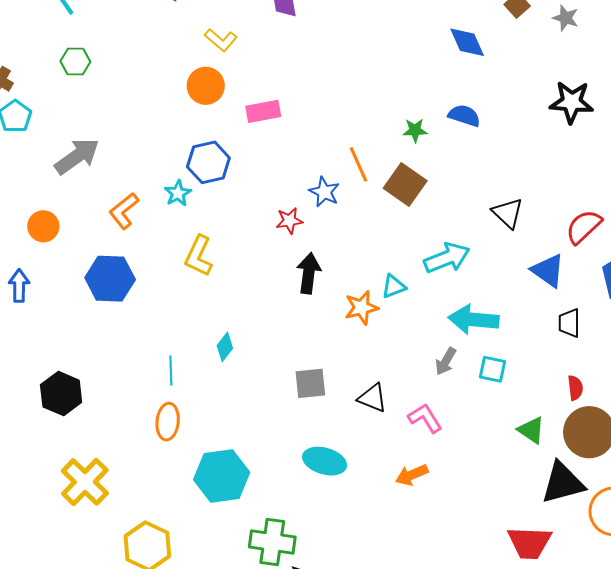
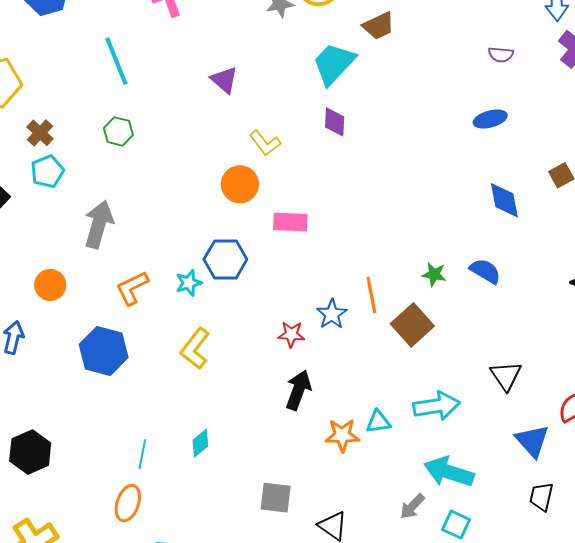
gray arrow: (77, 156) -> (99, 224), turned -51

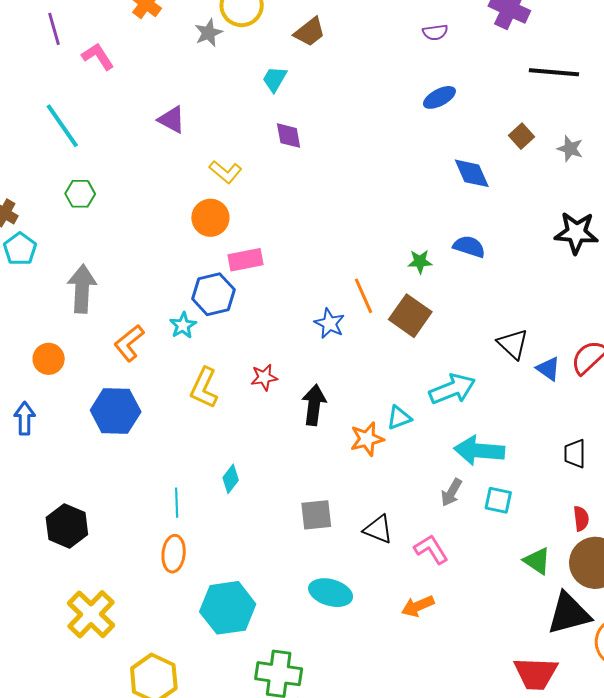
cyan trapezoid: (334, 64) -> (275, 79), size x0.6
pink rectangle: (290, 222) -> (245, 260), moved
red star: (291, 334) -> (264, 377), moved
blue triangle: (532, 441) -> (548, 369), moved, size x0.7

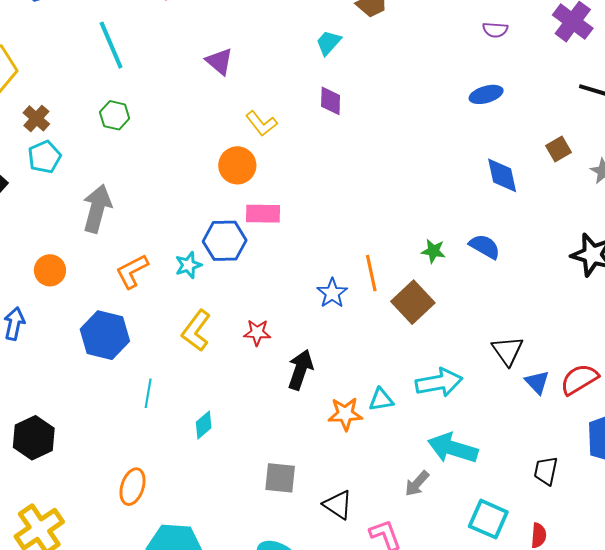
cyan square: (498, 500) -> (488, 519), moved, size x1.4
cyan line: (177, 503) -> (148, 393), moved

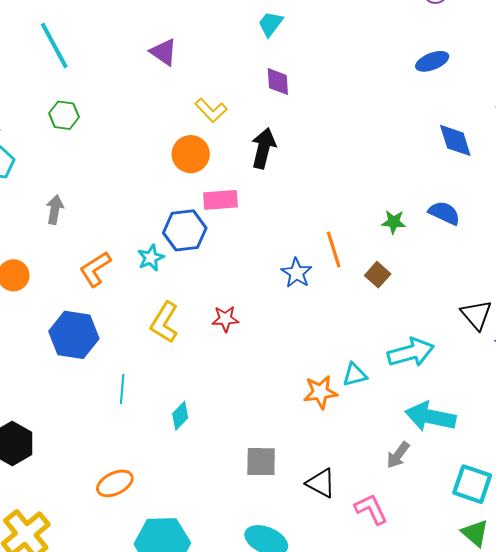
gray arrow: (97, 209) -> (55, 210), size x0.6
brown square: (413, 302) -> (378, 275), size x0.6
black arrow: (300, 370) -> (264, 148), moved
orange ellipse: (132, 487) -> (115, 483), turned 51

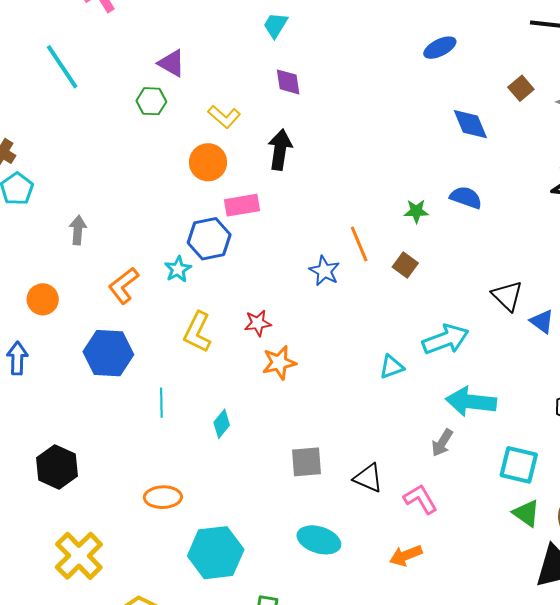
green hexagon: (64, 115) -> (151, 101), moved
orange star: (320, 392) -> (279, 363), moved
orange ellipse: (115, 483) -> (163, 497), turned 30

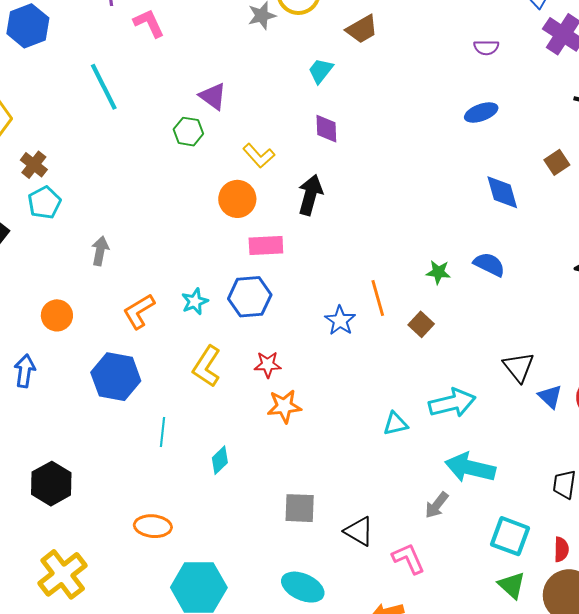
blue hexagon: (209, 239) -> (250, 297), moved

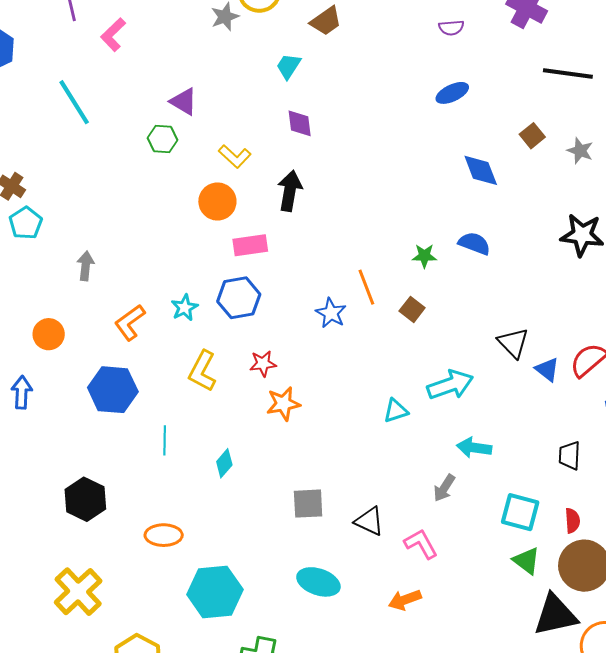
pink L-shape: (149, 23) -> (113, 35), turned -104
cyan arrow: (470, 468) -> (474, 448), size x0.7
black hexagon: (51, 484) -> (85, 499), moved

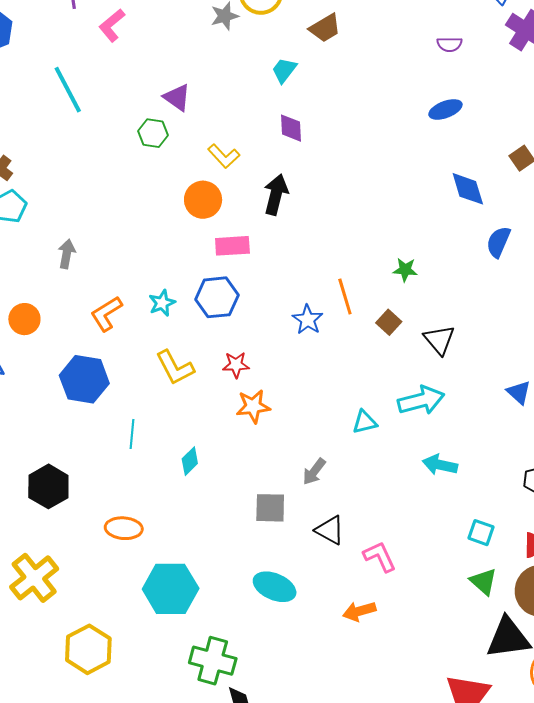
blue semicircle: (474, 243) -> (498, 242), moved, turned -92
black triangle: (513, 343) -> (439, 340), moved
yellow L-shape: (202, 371) -> (175, 368), turned -60
gray arrow: (444, 488) -> (314, 472), moved
cyan square: (520, 512) -> (481, 533), size x0.7

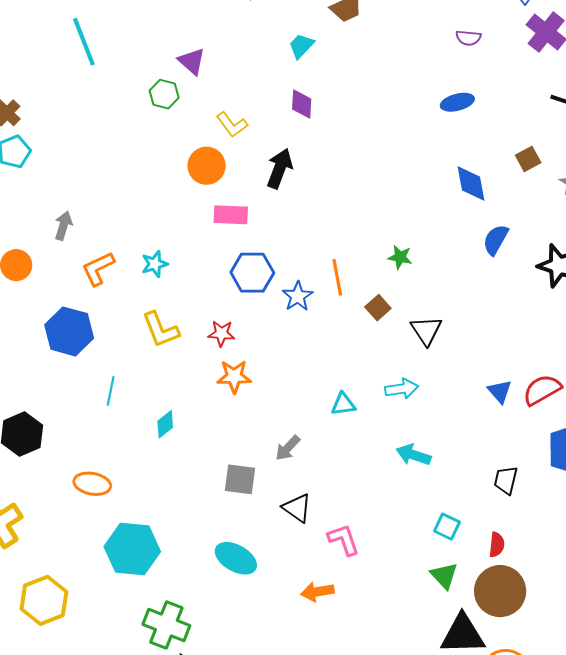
gray arrow: (67, 254) -> (63, 226), moved
blue hexagon: (217, 297) -> (252, 273), moved
cyan arrow: (421, 400) -> (402, 389), size x0.7

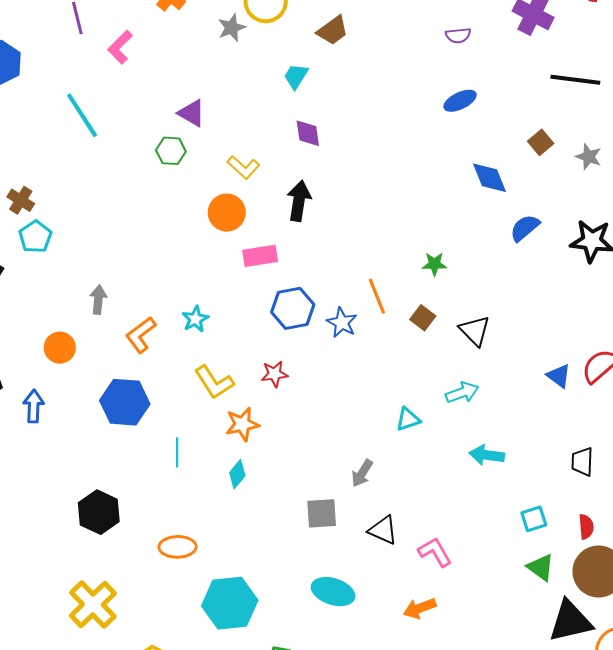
blue semicircle: (496, 240) -> (525, 228), turned 32
orange star: (234, 377) -> (242, 424), moved
cyan square: (447, 527) -> (534, 519), turned -32

